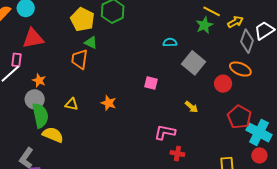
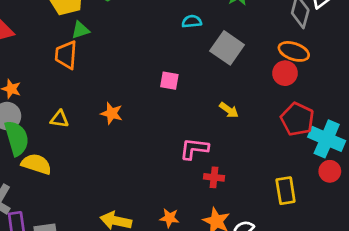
green triangle: (91, 43) -> (80, 30), turned -40
red circle: (223, 84) -> (285, 73), moved

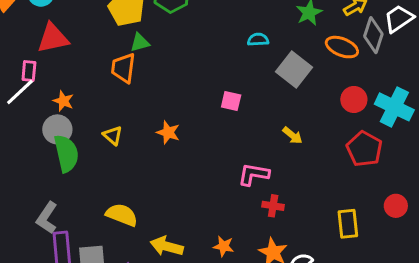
orange ellipse: (294, 51) -> (342, 47), moved
yellow triangle: (60, 119) -> (113, 135), turned 30
cyan cross: (327, 139) -> (394, 107), moved
yellow semicircle: (36, 164) -> (122, 215), moved

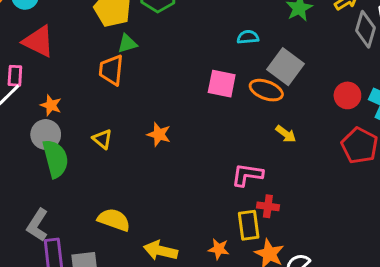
red triangle: (53, 38) -> (38, 41), turned 40
orange ellipse: (342, 47) -> (266, 90), moved
pink square: (231, 101) -> (222, 84), moved, size x1.4
yellow rectangle: (348, 224) -> (249, 225), moved

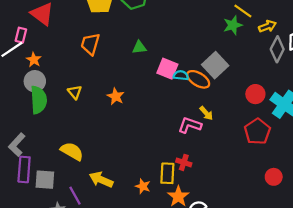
cyan semicircle: (248, 37) -> (181, 75), moved
green triangle: (127, 43) -> (139, 47), moved
orange star: (51, 105) -> (34, 60), moved
pink L-shape: (247, 175) -> (190, 125), moved

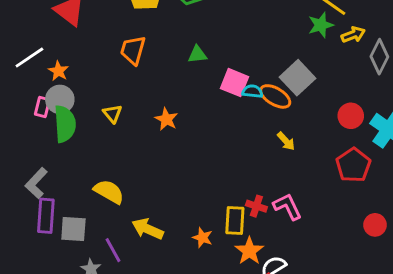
yellow arrow: (267, 26) -> (353, 35), moved
pink rectangle: (21, 35) -> (42, 107), moved
pink L-shape: (190, 125) -> (287, 207), moved, turned 45

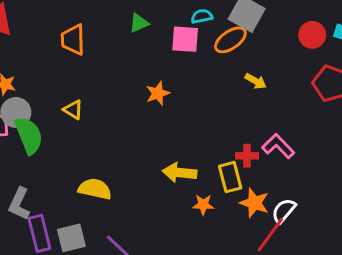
cyan semicircle: (252, 91) -> (202, 16), moved
orange ellipse: (275, 96) -> (230, 40), turned -48
orange star: (166, 119) -> (158, 93), moved, turned -30
yellow arrow: (148, 229) -> (180, 173), moved

